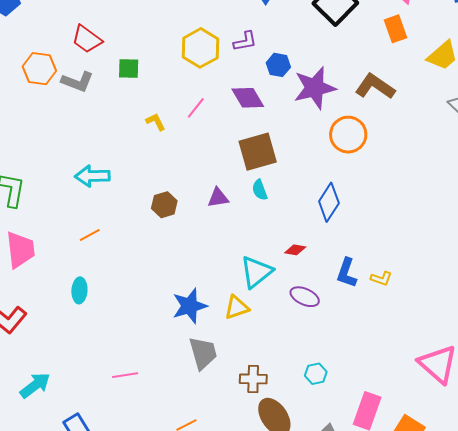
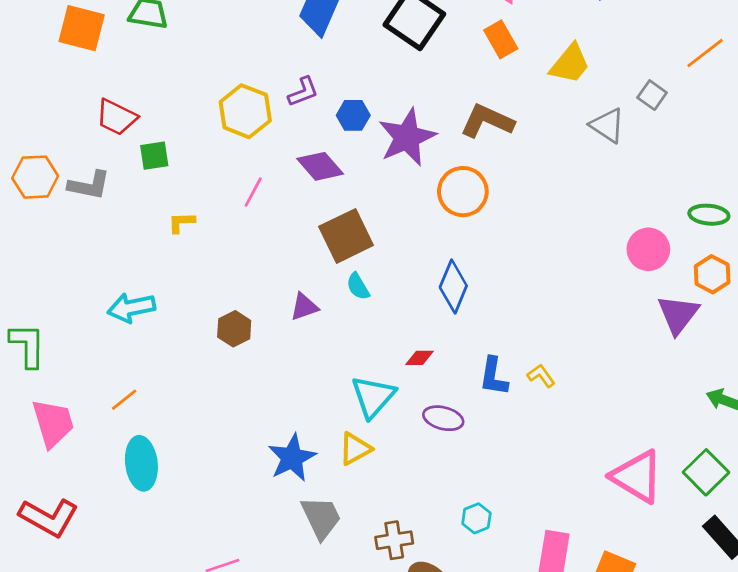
red trapezoid: (87, 39) -> (116, 117), moved
yellow L-shape: (156, 122) -> (181, 222), moved, turned -55
orange line: (90, 235) -> (124, 400), moved
yellow L-shape: (381, 279) -> (541, 376), turned -135
cyan ellipse: (79, 290) -> (141, 463), size x1.5

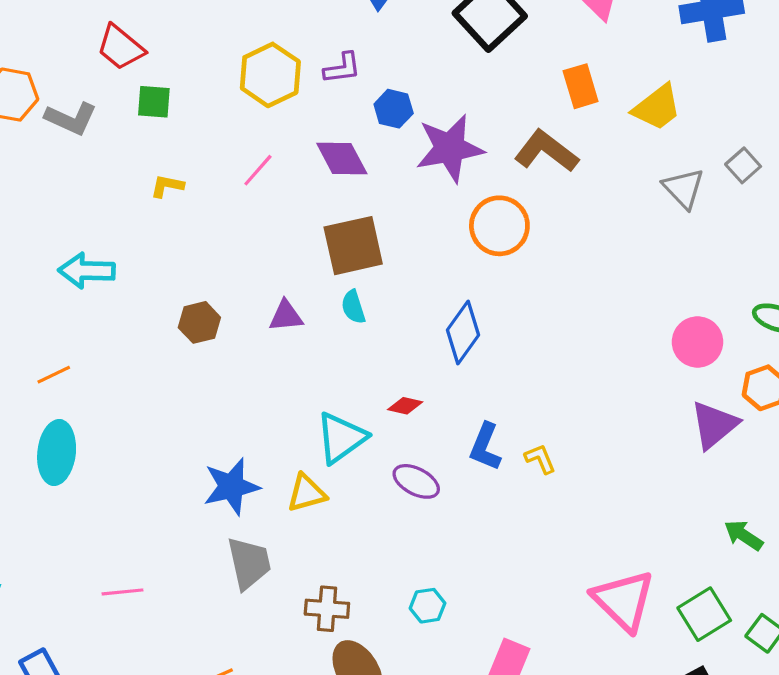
orange rectangle: (501, 39) -> (581, 86), moved

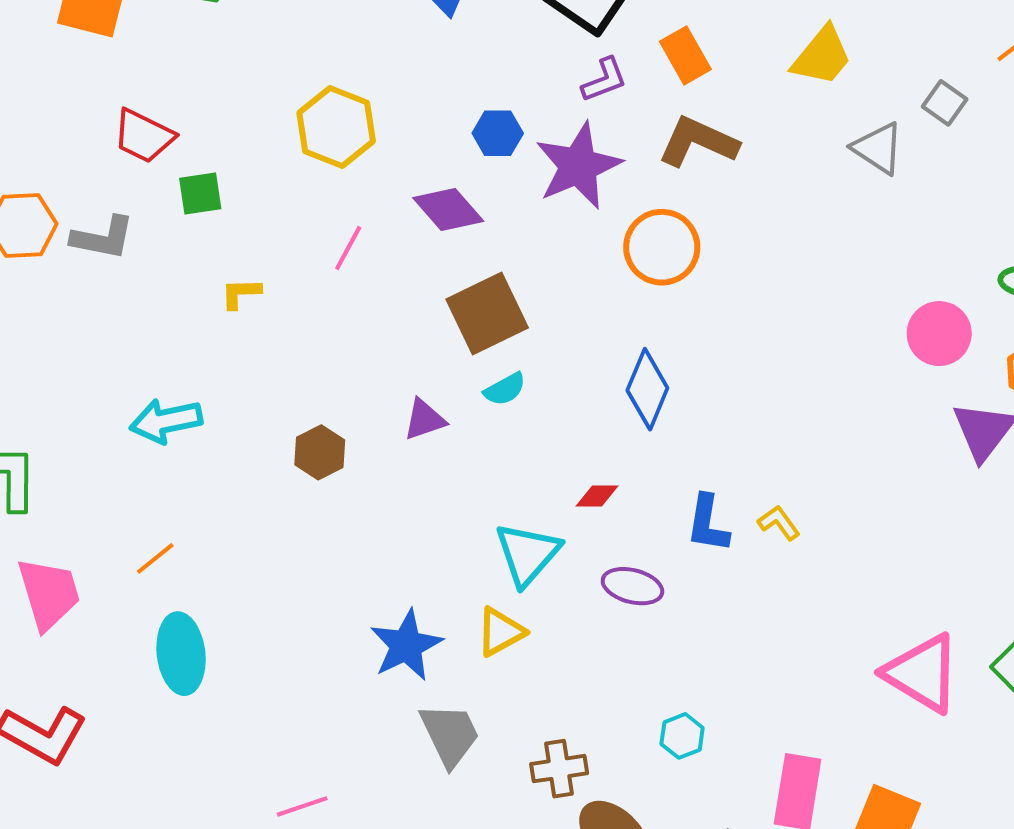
purple L-shape: (342, 68) -> (604, 80), moved
orange rectangle: (581, 86) -> (685, 55), moved
cyan semicircle: (353, 307) -> (505, 389), turned -88

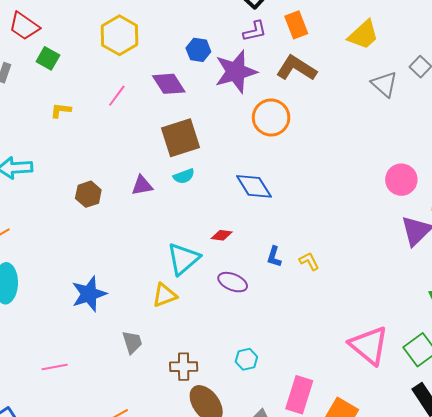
green square: (200, 193) -> (48, 58), turned 30
blue diamond: (647, 389) -> (254, 186), turned -63
blue L-shape: (708, 524) -> (274, 257), size x0.7
blue star: (406, 645) -> (89, 294), moved
gray trapezoid: (450, 735) -> (132, 342), size x0.7

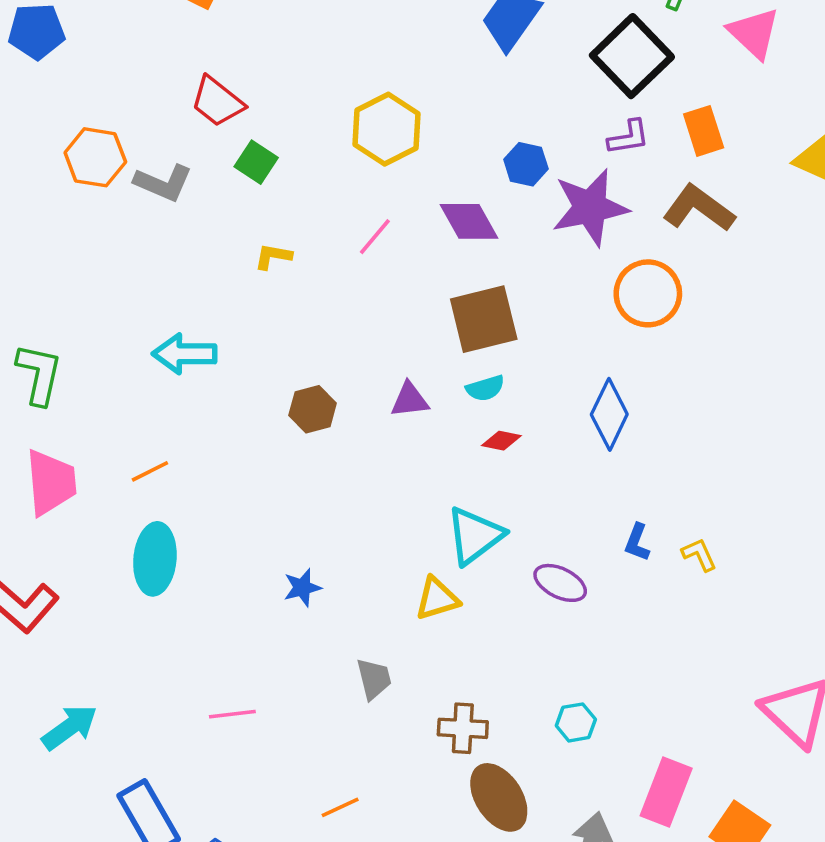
blue diamond: (254, 186) -> (609, 414), turned 54
red diamond: (222, 235) -> (501, 441), moved
blue star: (89, 294) -> (302, 588), size x0.6

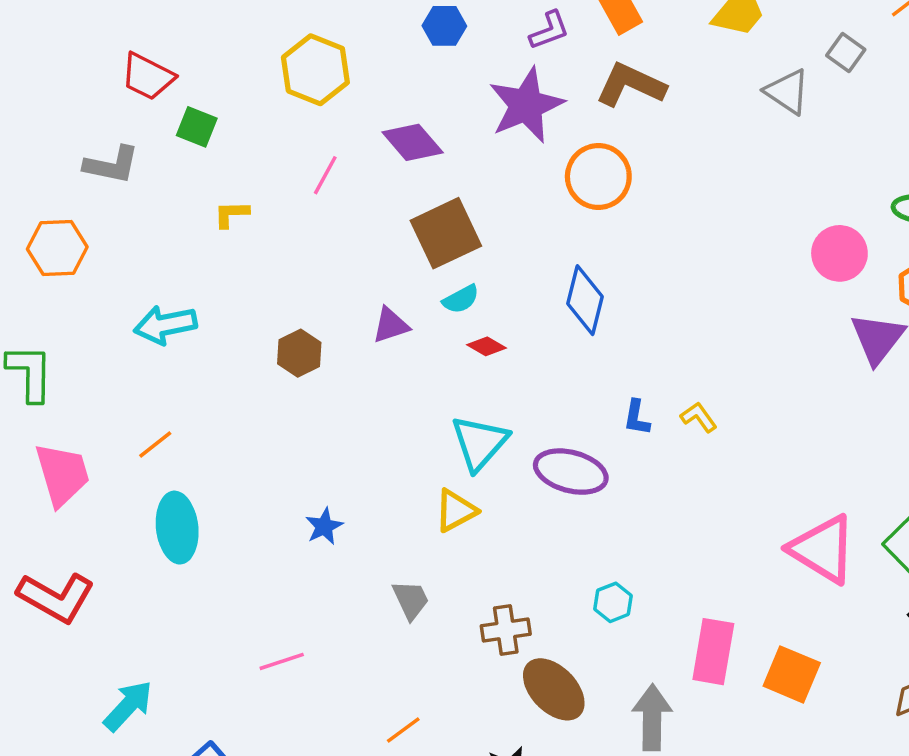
orange hexagon: (95, 157) -> (57, 248), moved
blue hexagon: (526, 164) -> (444, 26), moved
red diamond: (501, 441) -> (486, 346), turned 30
purple ellipse: (560, 583) -> (571, 472), size x1.4

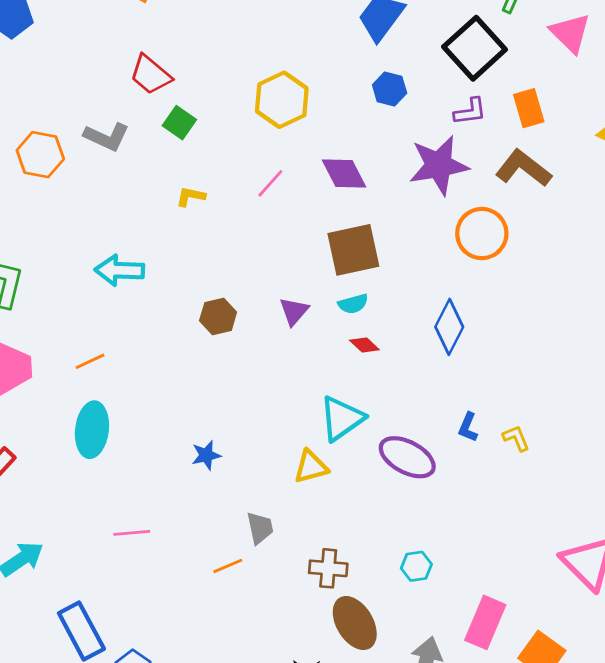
orange hexagon: (57, 248) -> (40, 155), moved
purple triangle: (391, 325) -> (294, 311), turned -44
pink line: (282, 661) -> (132, 533), moved
orange line: (403, 730) -> (228, 566), moved

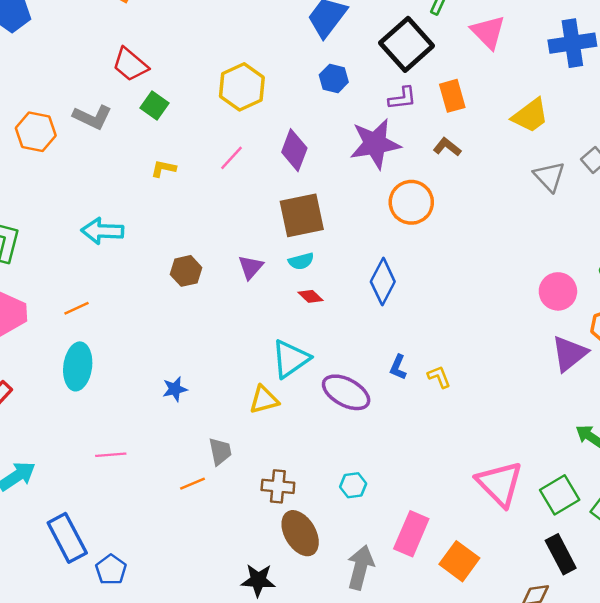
brown L-shape: (523, 168) -> (447, 147), size x0.6
purple diamond: (344, 174) -> (294, 150), turned 48

